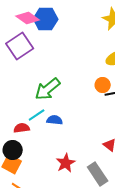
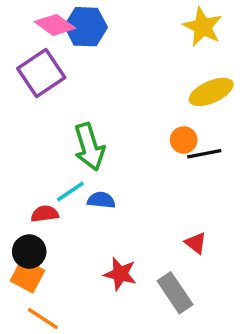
green arrow: (48, 89) -> (89, 147), turned -68
red star: (66, 163) -> (120, 274), turned -30

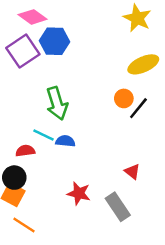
blue hexagon: (86, 27) -> (54, 41), moved
black line: (204, 154) -> (138, 108), turned -40
cyan line: (70, 191) -> (44, 135), turned 60

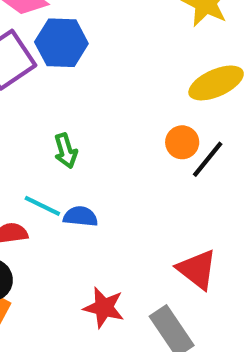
green arrow: (57, 103) -> (66, 151), size x0.6
red triangle: (132, 171) -> (197, 269), size x1.5

